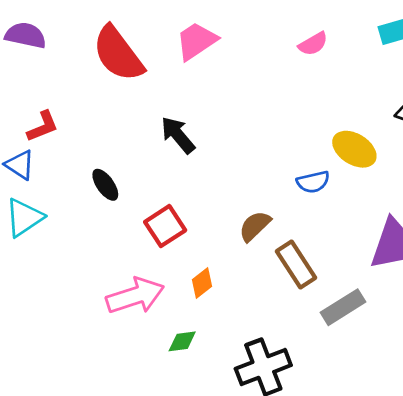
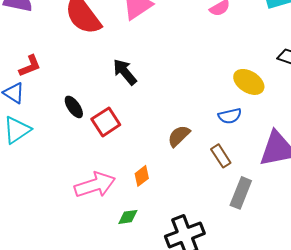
blue semicircle: (313, 182) -> (230, 116), moved
red square: (165, 226) -> (106, 122), moved
brown rectangle: (296, 264) -> (221, 156), moved, size x0.7
gray rectangle: (343, 307) -> (241, 193), turned -36

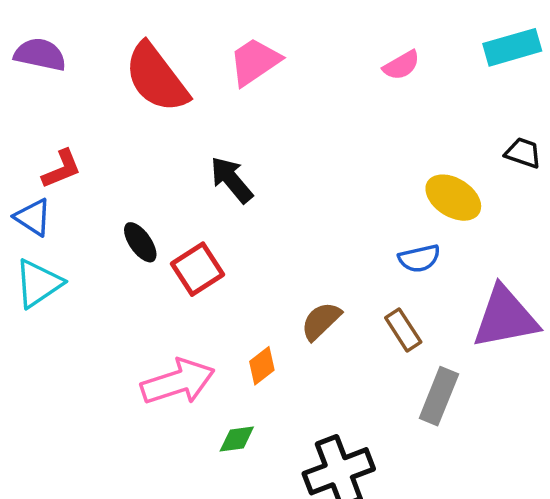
brown semicircle: (179, 136) -> (321, 321), moved

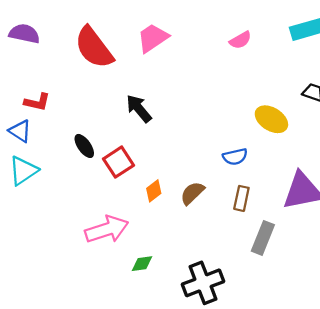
red L-shape: (62, 169) -> (37, 102), turned 35
blue semicircle: (419, 258) -> (235, 157), moved
brown rectangle: (403, 330) -> (241, 198), turned 45
orange diamond: (262, 366) -> (154, 191), moved

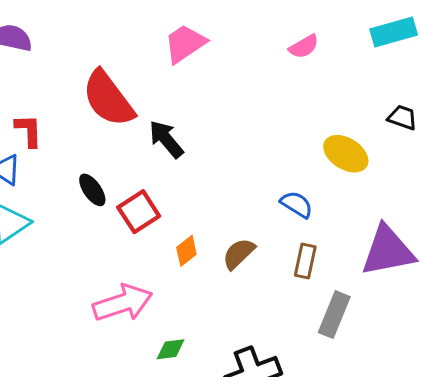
red semicircle: (94, 48) -> (108, 99), moved
red L-shape: (37, 102) -> (29, 131), turned -105
blue semicircle: (235, 157) -> (297, 204), turned -135

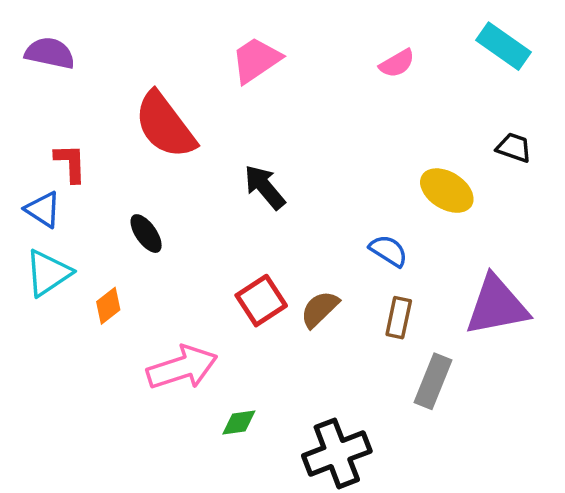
cyan rectangle: (394, 32) -> (504, 46), turned 51
black arrow: (166, 139) -> (265, 187), moved
red square: (139, 212) -> (261, 301), moved
orange diamond: (186, 251) -> (108, 306), moved

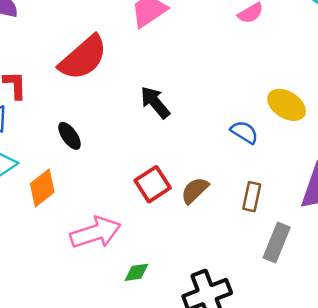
red semicircle: (165, 125) -> (83, 58), turned -94
blue semicircle: (388, 251) -> (244, 132), moved
orange diamond: (108, 306) -> (42, 188), size x1.4

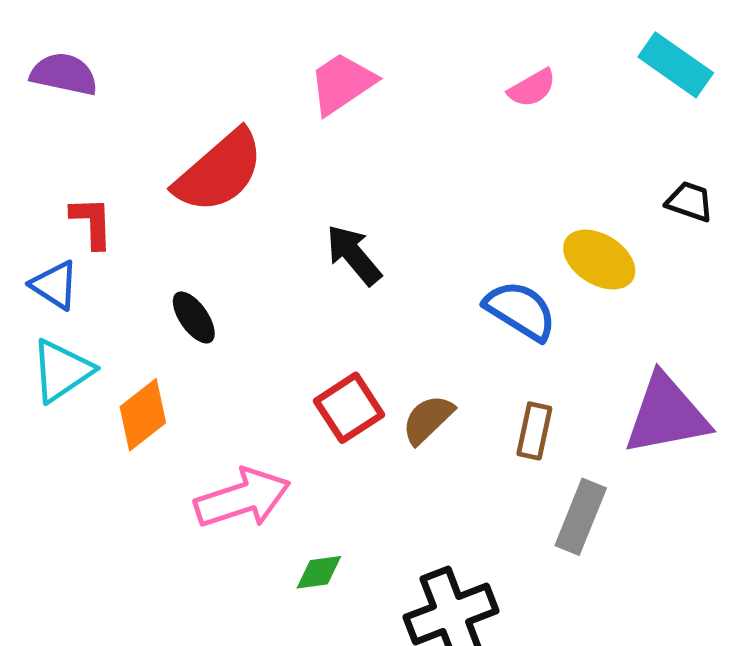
blue semicircle: (244, 132) -> (520, 310), size x1.4

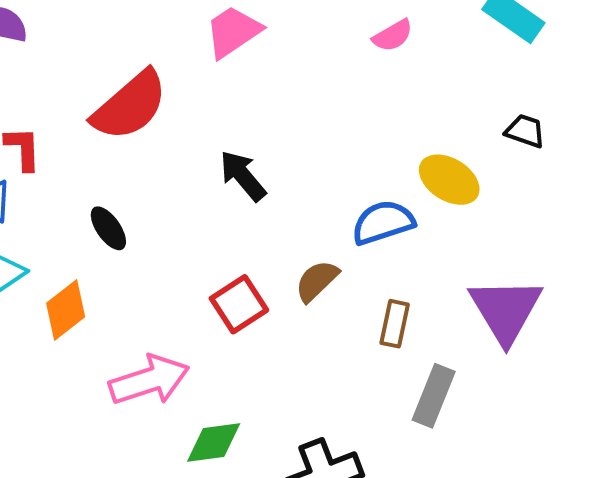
blue semicircle: (520, 310) -> (383, 222), turned -50
purple triangle: (666, 415) -> (506, 310), turned -50
brown semicircle: (428, 419) -> (317, 281), moved
green diamond: (319, 572) -> (214, 443), size x1.4

